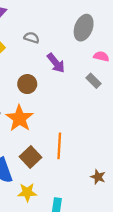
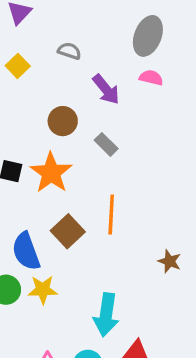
pink semicircle: (101, 56) -> (151, 78), moved
gray rectangle: (94, 81) -> (106, 144), moved
yellow star: (27, 192) -> (43, 290), moved

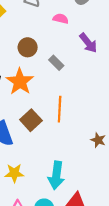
pink semicircle: (151, 78) -> (61, 19), moved
purple arrow: (106, 89) -> (88, 43), moved
yellow star: (43, 290) -> (14, 173), moved

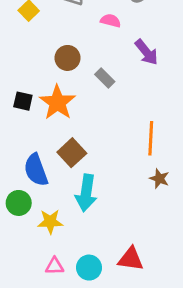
orange line: (60, 109) -> (151, 138), moved
cyan arrow: (56, 175) -> (86, 193), moved

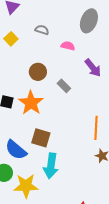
brown square: (72, 153) -> (41, 138), turned -30
blue semicircle: (36, 170) -> (16, 150), turned -30
yellow star: (50, 222) -> (26, 186), size x1.4

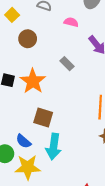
brown circle: (38, 72) -> (28, 39), moved
blue semicircle: (16, 150) -> (23, 141), moved, size x0.7

